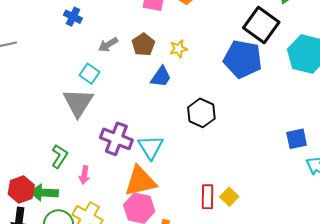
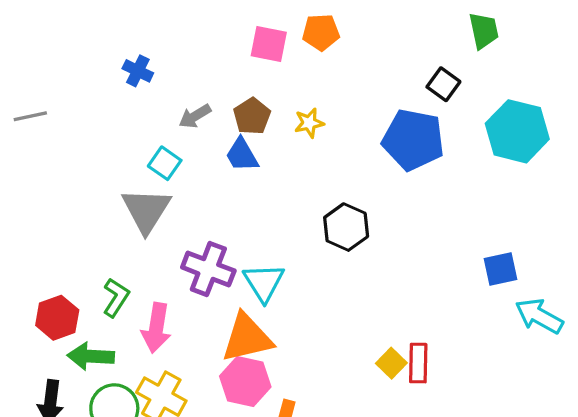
black square: (261, 25) -> (443, 84), size x0.6
blue trapezoid: (161, 77) -> (242, 155), moved, turned 115
pink arrow: (84, 175) -> (156, 328), size x1.6
red hexagon: (21, 189) -> (57, 318), moved
red rectangle: (208, 197) -> (418, 363), moved

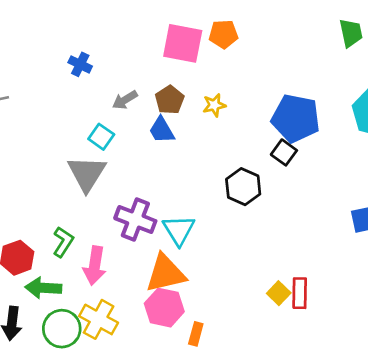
pink square: (269, 44) -> (183, 43), size x1.4
black square: (443, 84) -> (284, 152), moved

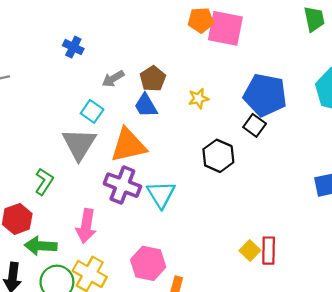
pink square: (183, 43) -> (225, 28), moved
yellow star: (214, 105) -> (198, 99), moved
green L-shape: (63, 242) -> (44, 182), moved
orange triangle: (166, 273) -> (128, 145), moved

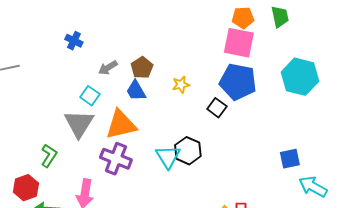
orange pentagon: (201, 20) -> (243, 18), moved
pink square: (225, 28) -> (239, 43), moved
black square: (255, 125) -> (217, 108), moved
black hexagon: (218, 156) -> (188, 151), moved
cyan triangle: (161, 194) -> (168, 157), moved

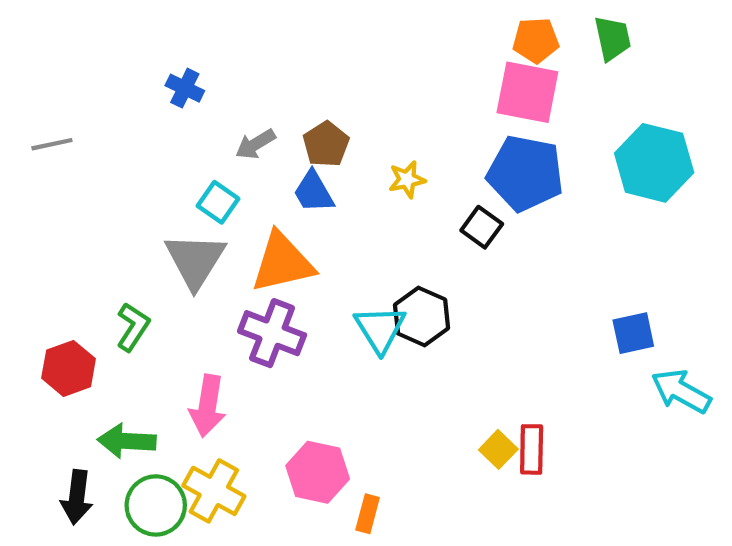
red hexagon: (26, 188) -> (69, 368), moved

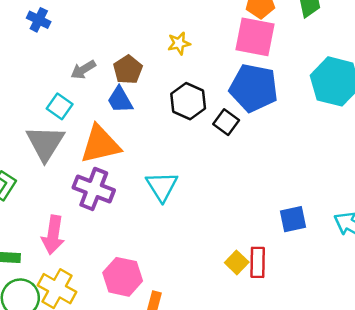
blue cross: (185, 88) -> (39, 20), moved
yellow star: (407, 179) -> (179, 43), moved
black hexagon: (422, 317) -> (188, 101), moved
blue square: (633, 333) -> (293, 219), moved

